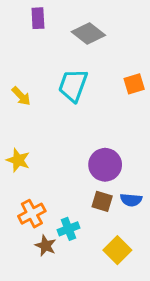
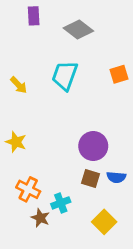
orange cross: (32, 214) -> (28, 189), turned -35

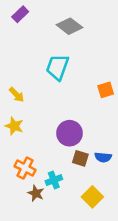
purple rectangle: (34, 16) -> (20, 14), moved, turned 49
orange square: (119, 74) -> (106, 90), moved
yellow arrow: (19, 85) -> (17, 95), moved
purple circle: (93, 146) -> (69, 133), moved

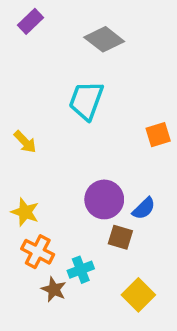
yellow star: (14, 126) -> (25, 212), moved
blue semicircle: (103, 157) -> (144, 208), moved, turned -49

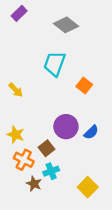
orange square: (158, 135) -> (84, 85), moved, turned -35
brown square: (120, 237) -> (47, 148), moved, turned 35

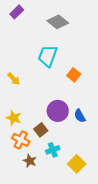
blue semicircle: (91, 132) -> (80, 116), turned 104
cyan cross: (51, 171) -> (53, 150), moved

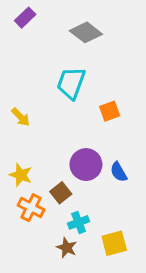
orange square: (74, 75) -> (110, 111), turned 32
brown star: (30, 161) -> (67, 248), moved
yellow square: (77, 164) -> (114, 243), turned 30

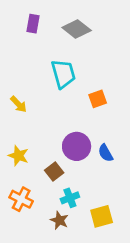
purple rectangle: (25, 18) -> (33, 24), moved, turned -36
cyan trapezoid: (71, 83) -> (63, 74), turned 144
orange cross: (31, 208) -> (21, 199), moved

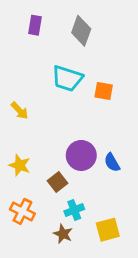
gray diamond: (77, 29) -> (81, 31), turned 72
cyan trapezoid: (63, 74) -> (67, 78), turned 124
orange square: (98, 99) -> (104, 91), moved, turned 30

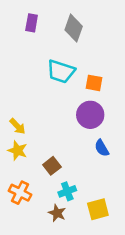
yellow arrow: (20, 111) -> (17, 126), moved
purple circle: (81, 155) -> (90, 115), moved

